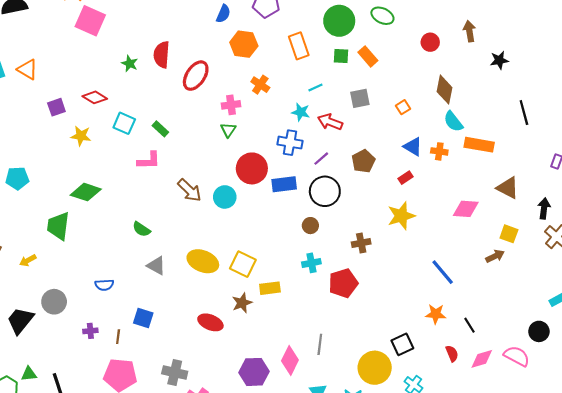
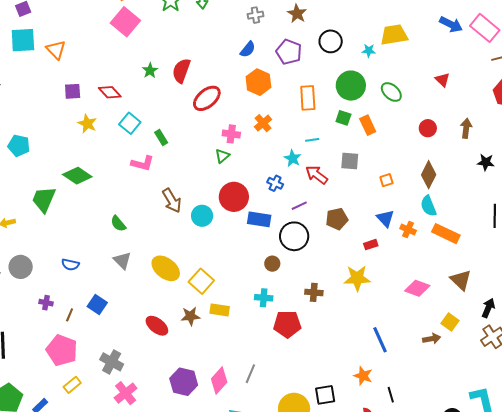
blue cross: (290, 143) -> (275, 183), size x0.7

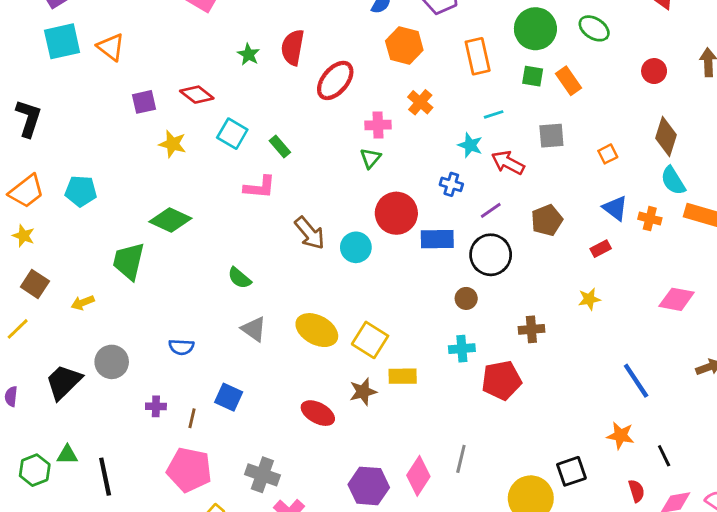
yellow star: (357, 278) -> (589, 299), size x0.6

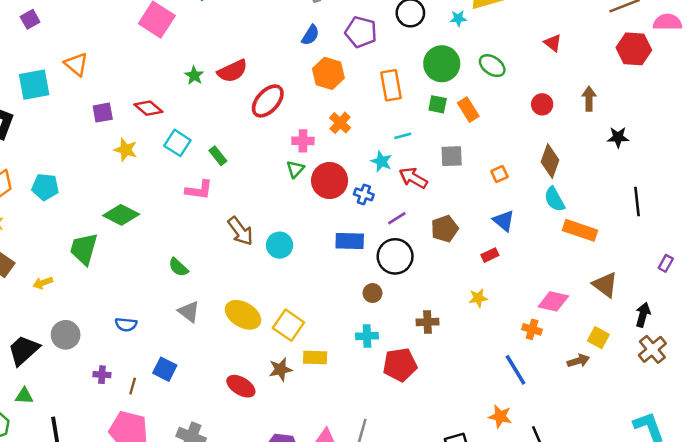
cyan square: (62, 41) -> (34, 85), moved
red semicircle: (293, 47) -> (232, 71), turned -128
red circle: (396, 213) -> (330, 181), moved
orange cross: (650, 219) -> (532, 329), moved
green triangle: (67, 455) -> (24, 396), moved

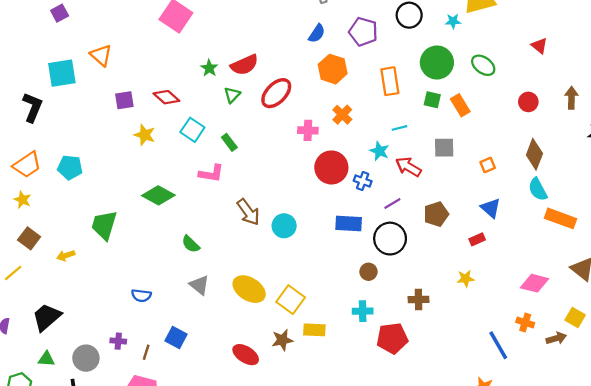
green triangle: (295, 169) -> (232, 95), moved
green diamond: (121, 215) -> (158, 195), moved
orange cross: (532, 329) -> (525, 322), moved
gray circle: (66, 335) -> (86, 358), moved

